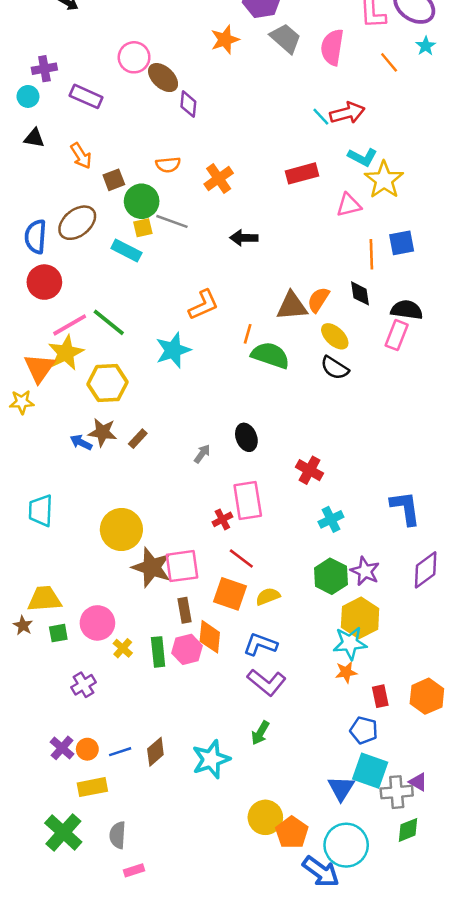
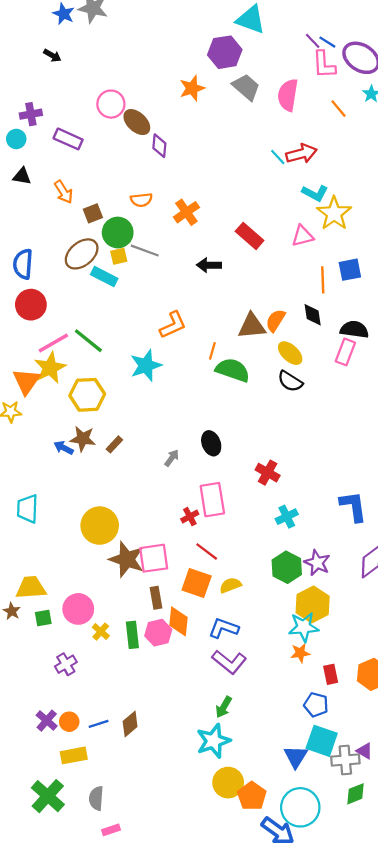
red rectangle: (302, 173) -> (250, 236), moved, turned 56
brown ellipse: (77, 223) -> (82, 254), moved
cyan star: (211, 759) -> (213, 741), moved

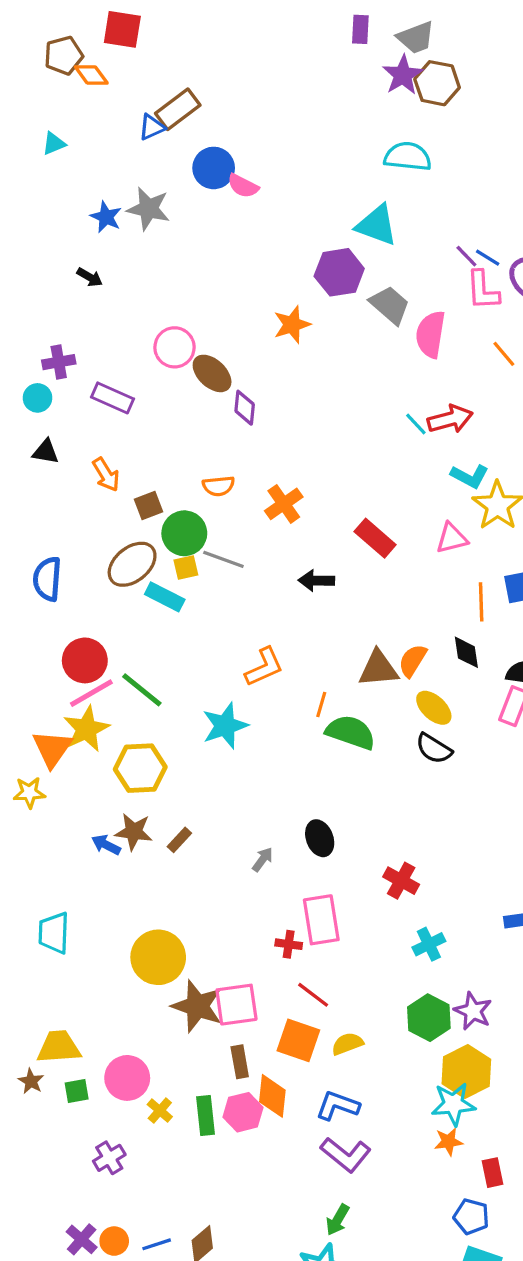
gray trapezoid: (246, 87) -> (390, 305), moved
red circle: (31, 305) -> (85, 660), moved
red cross: (190, 517) -> (289, 944), turned 36

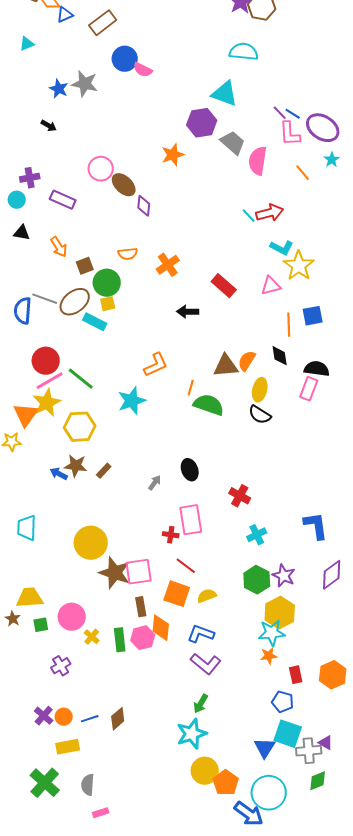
blue triangle: (152, 127) -> (65, 15), moved
gray line: (223, 559) -> (45, 299), moved
yellow ellipse: (434, 708) -> (260, 390), turned 60

